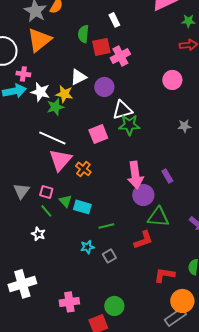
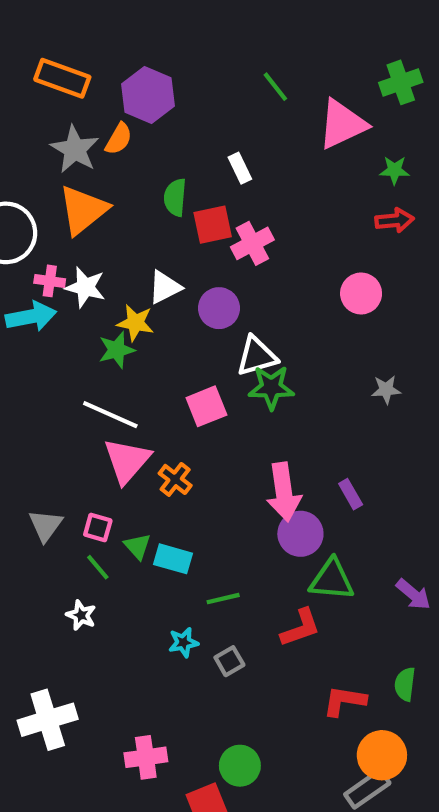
white star: (40, 92) -> (85, 287), moved

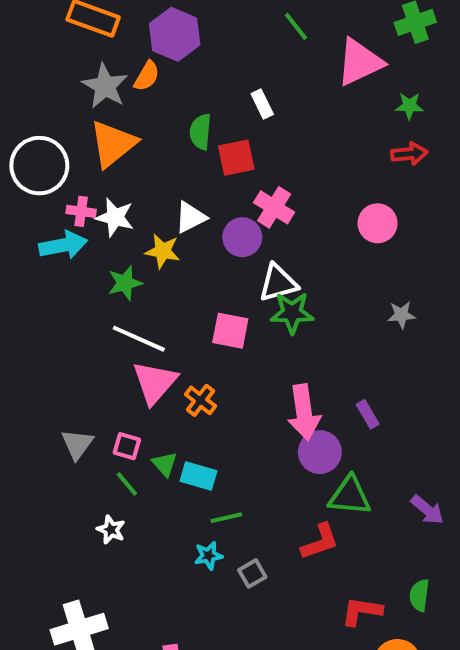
pink cross: (252, 243) -> (274, 207), moved, turned -30
green star: (117, 350) -> (125, 283), moved
pink square: (206, 406) -> (230, 331), turned 33
green line: (223, 599) -> (226, 518), moved

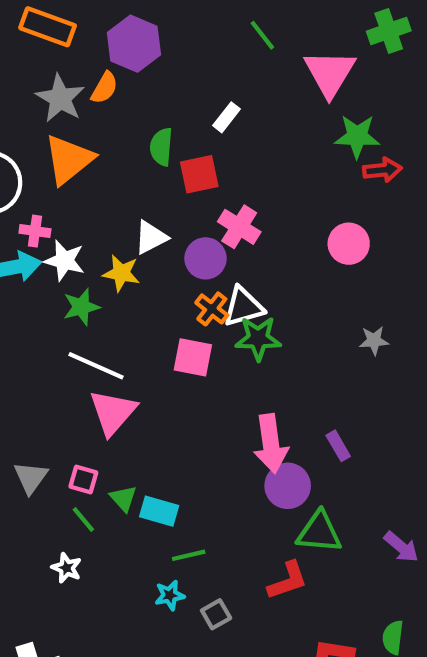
pink triangle: (360, 62) -> (330, 73), turned -34
white rectangle: (262, 104) -> (227, 117), turned 64
green star: (409, 106) -> (357, 136), moved, size x1.5
white star: (115, 217) -> (64, 261), moved
orange cross: (200, 400) -> (212, 309), moved

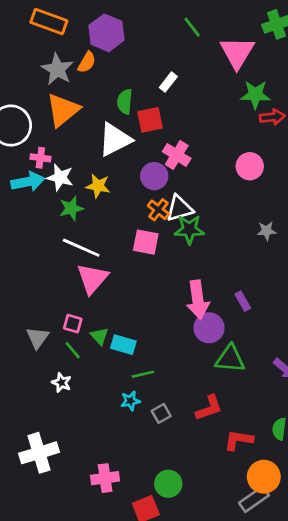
white triangle: (151, 237) -> (115, 140), moved, size x1.5
gray triangle: (31, 477) -> (38, 338), moved
red L-shape: (288, 581) -> (209, 408), moved

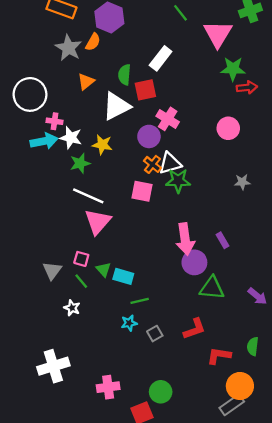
white rectangle: (168, 82) -> (161, 58), size x1.5
orange triangle: (63, 110) -> (86, 82), moved, size x0.6

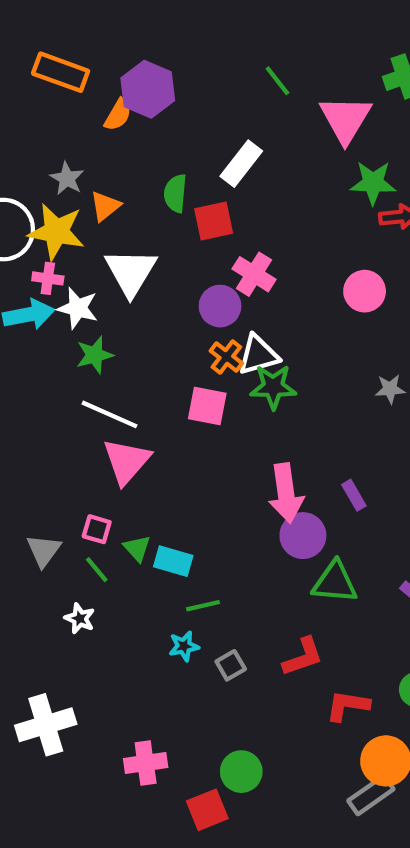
orange semicircle: (93, 42) -> (118, 115), moved
gray star: (68, 48) -> (67, 178), moved, size x0.7
white triangle: (116, 106) -> (131, 272), moved, turned -32
yellow star: (102, 145) -> (56, 232), moved, size x1.5

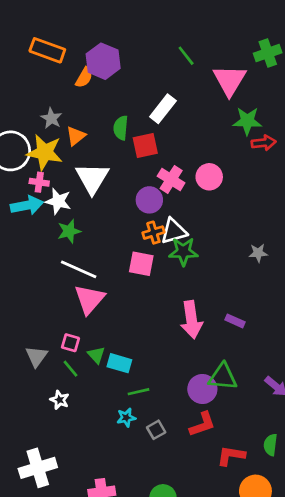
pink circle: (365, 291) -> (209, 177), moved
orange cross: (226, 357) -> (153, 233), turned 35
purple rectangle: (354, 495) -> (235, 321), turned -36
purple circle: (303, 536) -> (202, 389), moved

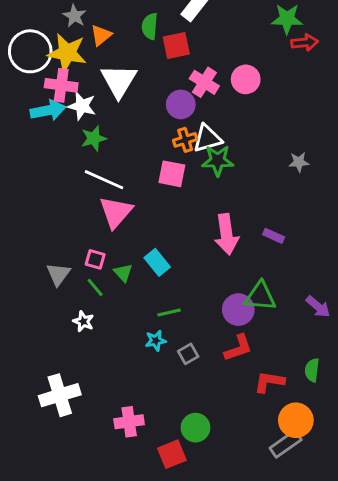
pink cross: (39, 182) -> (61, 85), size x1.5
cyan rectangle: (119, 363) -> (157, 262), moved, turned 35

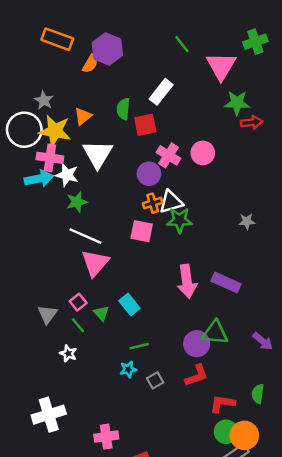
gray star: (75, 16) -> (44, 100), moved
purple rectangle: (274, 236) -> (226, 283), size x1.6
pink square: (95, 259) -> (78, 302), turned 35
green circle: (196, 428) -> (226, 432), moved

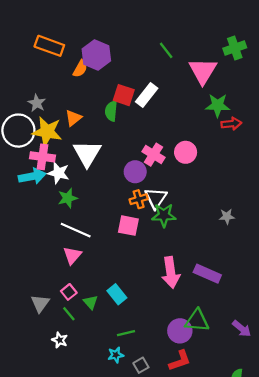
red square: (145, 125) -> (124, 95), moved, turned 30
white triangle: (171, 202) -> (156, 198), turned -40
pink triangle: (95, 263) -> (72, 255), moved, size x0.7

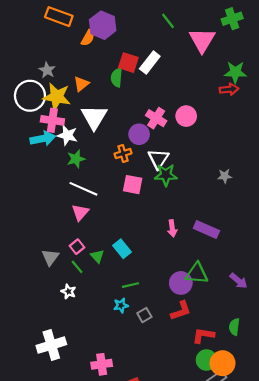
green star: (218, 105) -> (235, 72), moved
orange cross: (139, 199) -> (123, 154), moved
pink arrow: (171, 272) -> (172, 228), size x0.6

